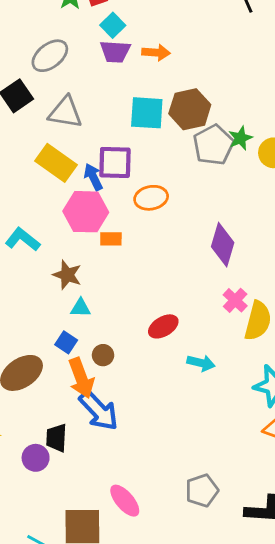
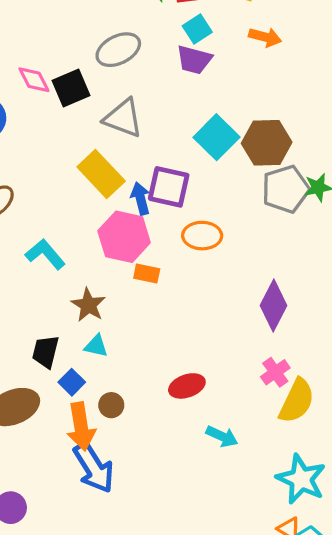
orange arrow: (156, 52) -> (265, 37), moved
cyan square: (147, 113) -> (217, 137), turned 30
black trapezoid: (56, 438) -> (46, 352), moved

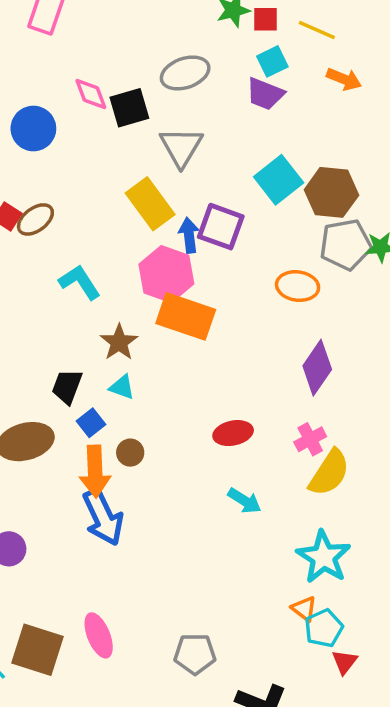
gray triangle: (123, 118) -> (181, 147), turned 33
orange ellipse: (202, 236) -> (298, 286), moved
orange rectangle: (147, 274) -> (186, 316), size x2.0
red ellipse: (187, 386) -> (233, 433), moved

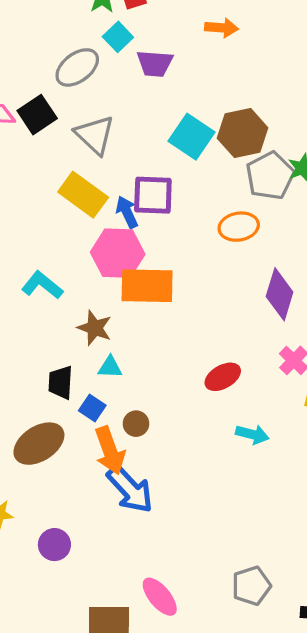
cyan square: (272, 61) -> (118, 37), moved

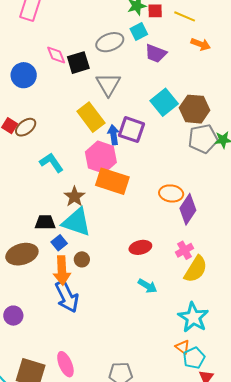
orange ellipse: (239, 227) -> (171, 193), moved
cyan triangle: (110, 367) -> (77, 222), size x2.0
black trapezoid: (60, 382) -> (45, 222), turned 70

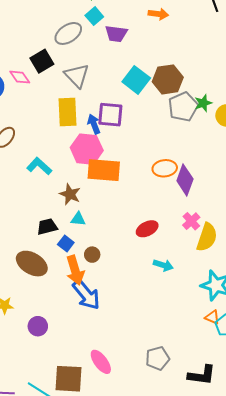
pink diamond: (56, 55) -> (20, 77), moved
yellow rectangle: (91, 117) -> (67, 112), turned 48
cyan triangle: (77, 222) -> (78, 219), size x0.5
brown ellipse: (22, 254) -> (32, 264), turned 60

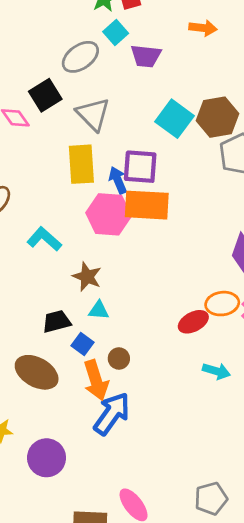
orange ellipse: (165, 168) -> (222, 304), moved
orange rectangle: (104, 170) -> (147, 205), moved
blue arrow: (86, 295) -> (112, 414), turned -104
purple circle: (38, 326) -> (47, 458), size x1.4

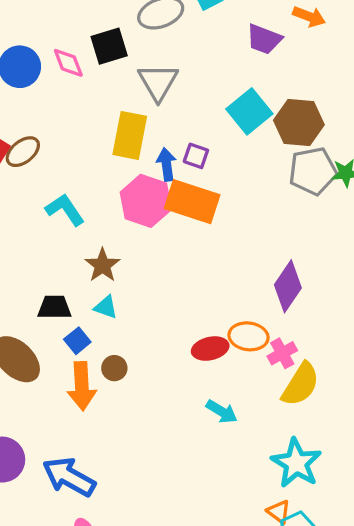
purple trapezoid: (146, 56) -> (264, 39), moved
purple square: (140, 167) -> (196, 156), size x0.6
blue arrow: (112, 414) -> (69, 477), moved, turned -111

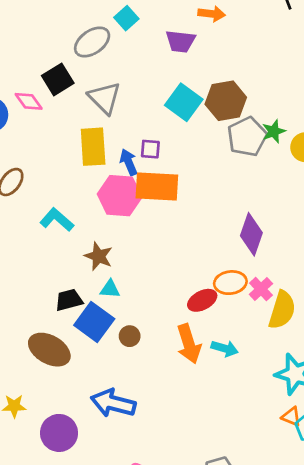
blue square: (77, 341) -> (94, 322), size x1.8
orange arrow: (82, 386) -> (189, 344), moved
blue arrow: (69, 477) -> (113, 403), moved

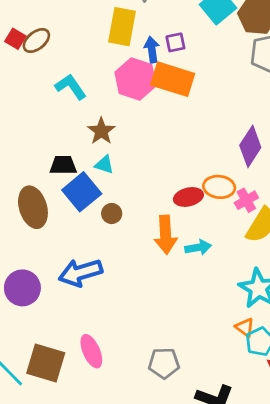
purple square: (150, 149) -> (175, 42), turned -30
cyan arrow: (225, 348) -> (198, 248), turned -40
brown ellipse: (49, 350) -> (33, 207), turned 30
blue arrow: (113, 403) -> (80, 273), turned -45

